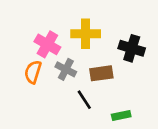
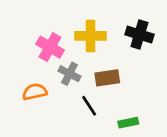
black cross: (132, 48) -> (139, 35), moved
orange semicircle: (33, 72) -> (35, 92), moved, turned 60

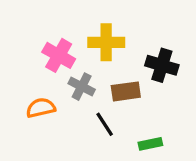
black cross: (139, 35) -> (162, 65), moved

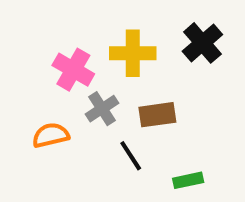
black cross: (162, 65) -> (202, 43), moved, turned 32
gray cross: (82, 87) -> (102, 109), turned 30

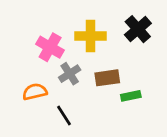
black line: (131, 156) -> (64, 115), moved
green rectangle: (188, 180) -> (131, 96), moved

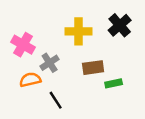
pink cross: (50, 47) -> (23, 45), moved
gray cross: (70, 74) -> (50, 63), moved

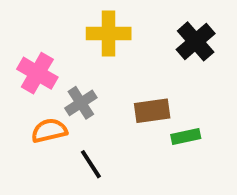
yellow cross: (79, 31) -> (109, 34), moved

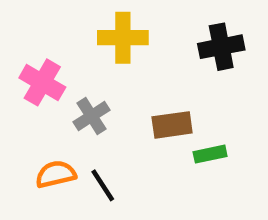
black cross: (196, 41) -> (221, 47), turned 30
orange semicircle: (49, 131) -> (56, 174), moved

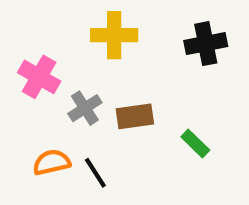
brown rectangle: (172, 125) -> (135, 116), moved
green rectangle: (210, 154) -> (195, 144), turned 56

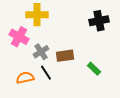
yellow cross: (114, 35) -> (37, 15), moved
black line: (95, 173) -> (46, 73), moved

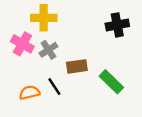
gray cross: (41, 52) -> (48, 50), moved
green rectangle: (94, 69) -> (111, 82), size x1.5

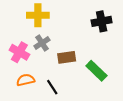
pink cross: (22, 44) -> (19, 52), moved
black line: (54, 87) -> (52, 87), moved

